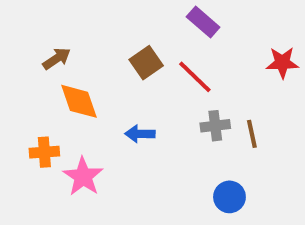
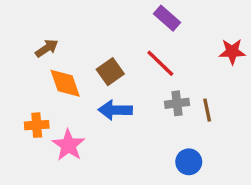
brown square: (146, 63) -> (110, 72), moved
blue arrow: (140, 134) -> (115, 110), size x1.4

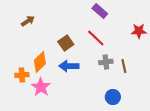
brown arrow: (47, 48) -> (28, 21), moved
orange diamond: (65, 83) -> (40, 62), moved, turned 65

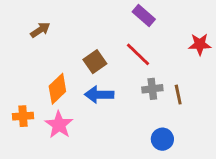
orange cross: (22, 75) -> (23, 116), moved

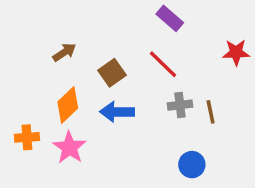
brown arrow: (40, 30) -> (64, 52), moved

